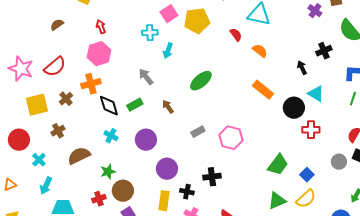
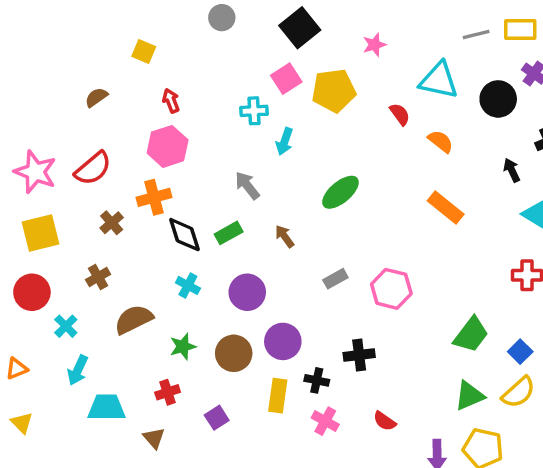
yellow square: (37, 105) -> (40, 233), moved
black circle: (294, 108) -> (498, 99), moved
brown circle: (123, 191) -> (234, 353), moved

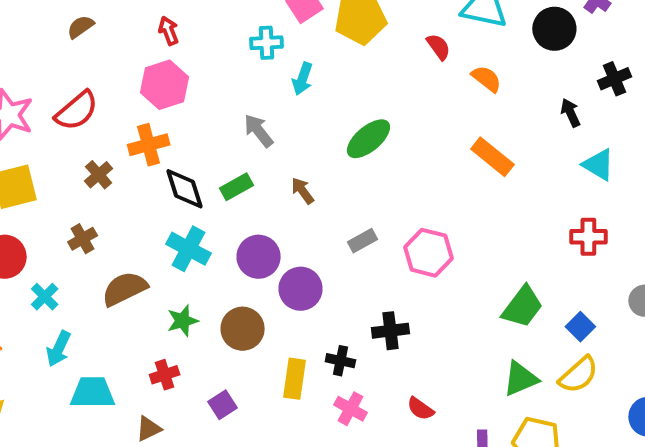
cyan cross: (188, 285) -> (189, 249), size x1.5
purple circle: (283, 341) -> (301, 289), moved
brown triangle: (154, 438) -> (149, 429), turned 45

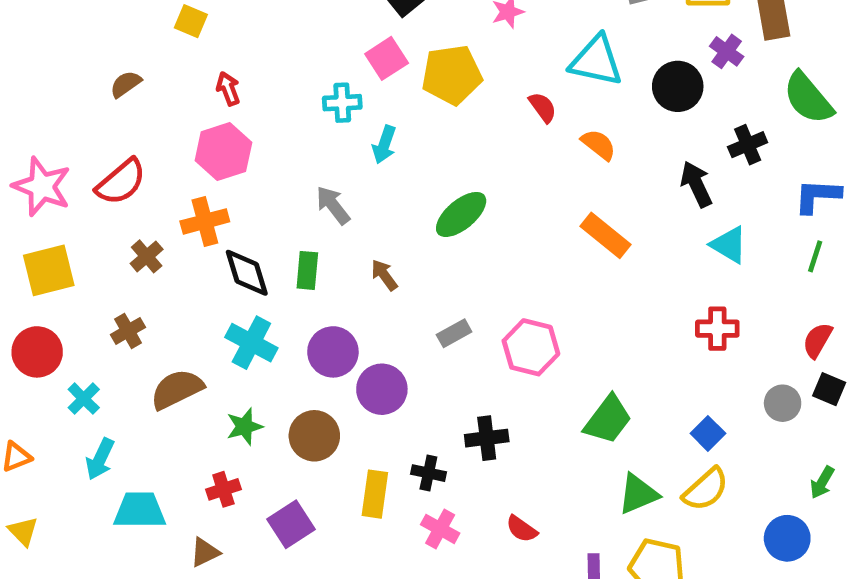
black arrow: (570, 113) -> (696, 184), size x1.4
green rectangle: (237, 187) -> (307, 270), turned -56
green trapezoid: (522, 307) -> (608, 419), moved
purple square: (223, 405) -> (291, 524), size x1.4

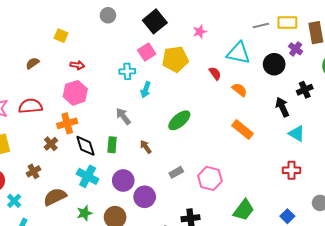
red arrow: (228, 89) -> (77, 65), turned 120
red semicircle: (121, 182) -> (30, 106), turned -145
brown cross: (147, 256) -> (51, 144), moved

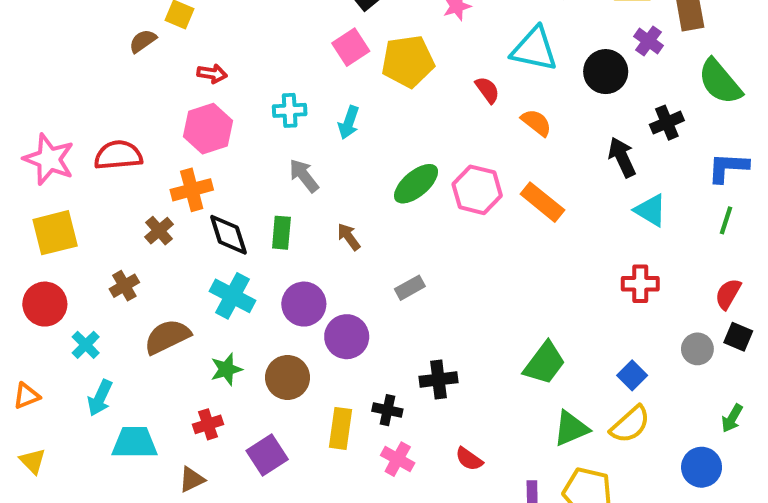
brown semicircle: (32, 63) -> (143, 41), moved
cyan cross: (127, 71) -> (290, 110), moved
pink hexagon: (210, 178) -> (477, 190), moved

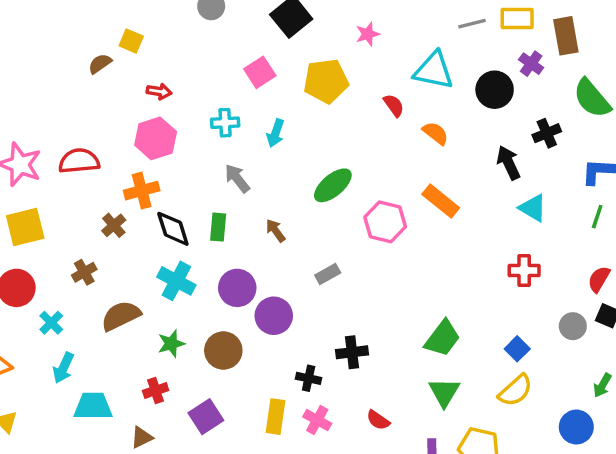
pink square: (351, 47) -> (260, 72), moved
pink hexagon: (477, 190) -> (385, 222), moved
yellow rectangle: (341, 428) -> (276, 417), moved
green triangle: (571, 428) -> (444, 392), moved, turned -36

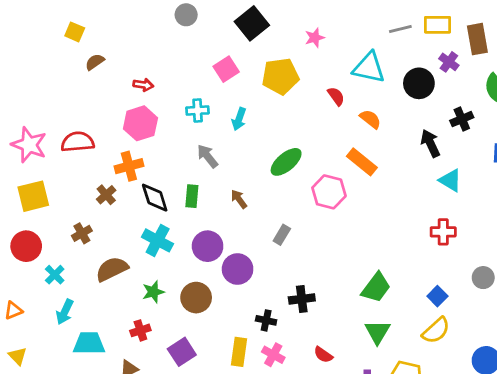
yellow square: (131, 41) -> (75, 32), moved
orange rectangle: (441, 201) -> (362, 162), moved
gray rectangle: (328, 274) -> (282, 235), turned -30

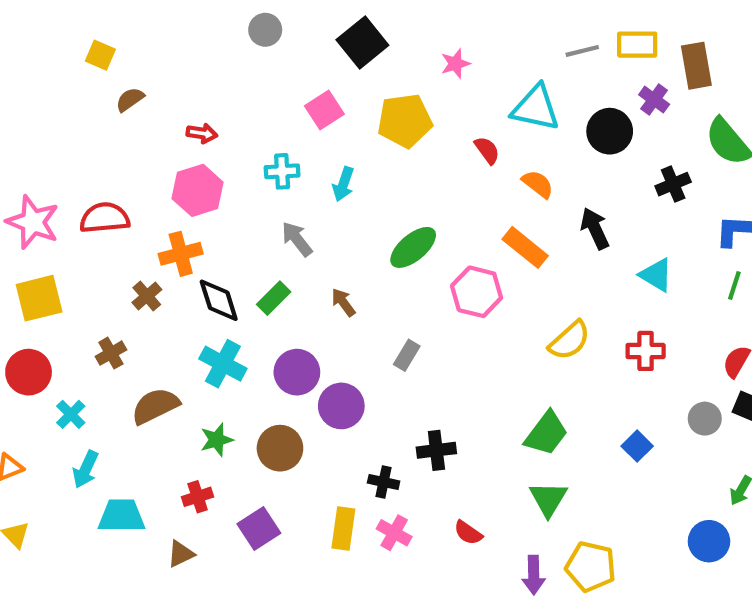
black arrow: (430, 143) -> (595, 228), moved
green rectangle: (192, 196) -> (274, 298), turned 40
yellow semicircle: (436, 330) -> (570, 340), moved

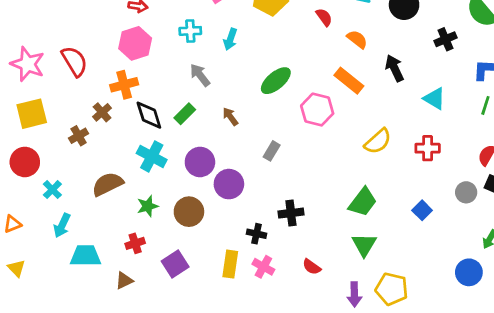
red semicircle: (105, 218) -> (74, 61), turned 64
brown cross: (111, 353) -> (79, 136), moved

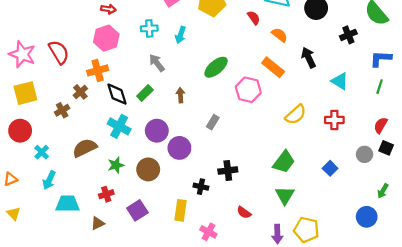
brown arrow: (230, 116) -> (180, 95), turned 32
pink cross: (263, 267) -> (208, 232), moved

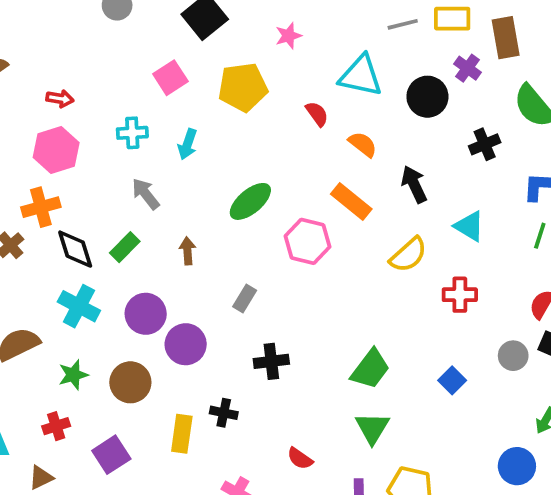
yellow semicircle: (296, 115) -> (408, 255), moved
black cross: (228, 171) -> (271, 361), moved
yellow rectangle: (180, 210) -> (182, 434), moved

